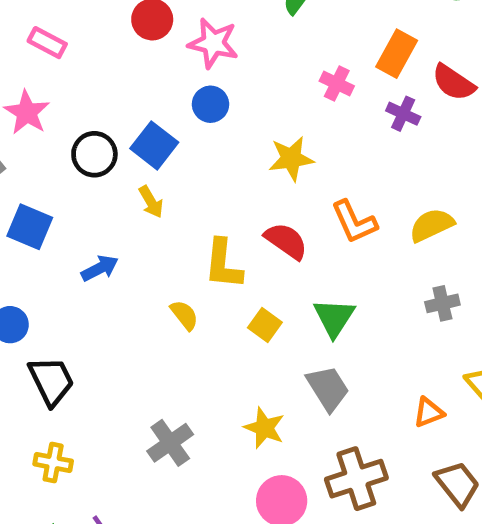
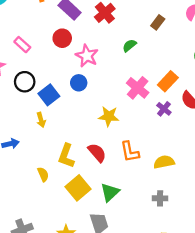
pink rectangle: (47, 43) -> (22, 45), moved
pink cross: (337, 84) -> (138, 88), size x1.5
black circle: (94, 154) -> (25, 82), moved
yellow square: (265, 325) -> (78, 188), size x1.6

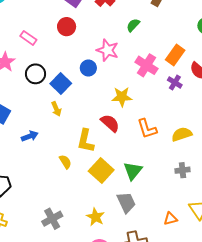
pink star: (87, 56) -> (108, 50), moved
red semicircle: (97, 153) -> (110, 123), moved

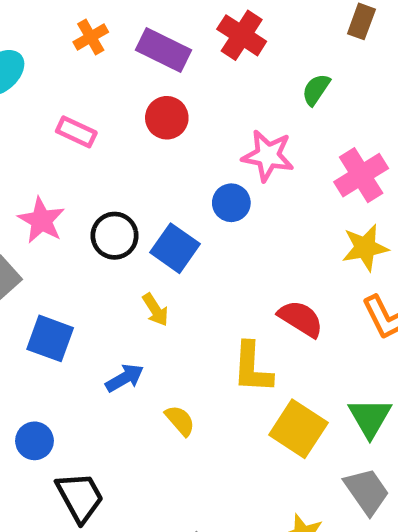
pink rectangle: (28, 38) -> (76, 132), moved
pink cross: (146, 65) -> (361, 175), turned 35
yellow star: (122, 97) -> (365, 248), moved
yellow arrow: (56, 109) -> (155, 310), moved
yellow semicircle: (65, 162) -> (180, 420), moved

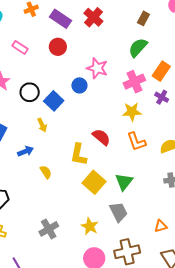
green semicircle: (316, 90) -> (138, 48), moved, size x1.5

